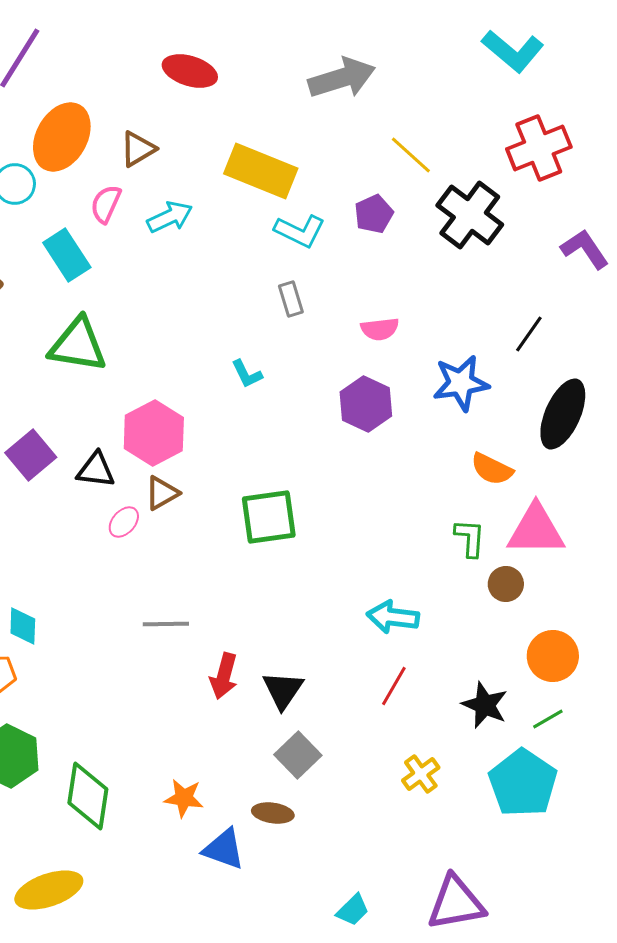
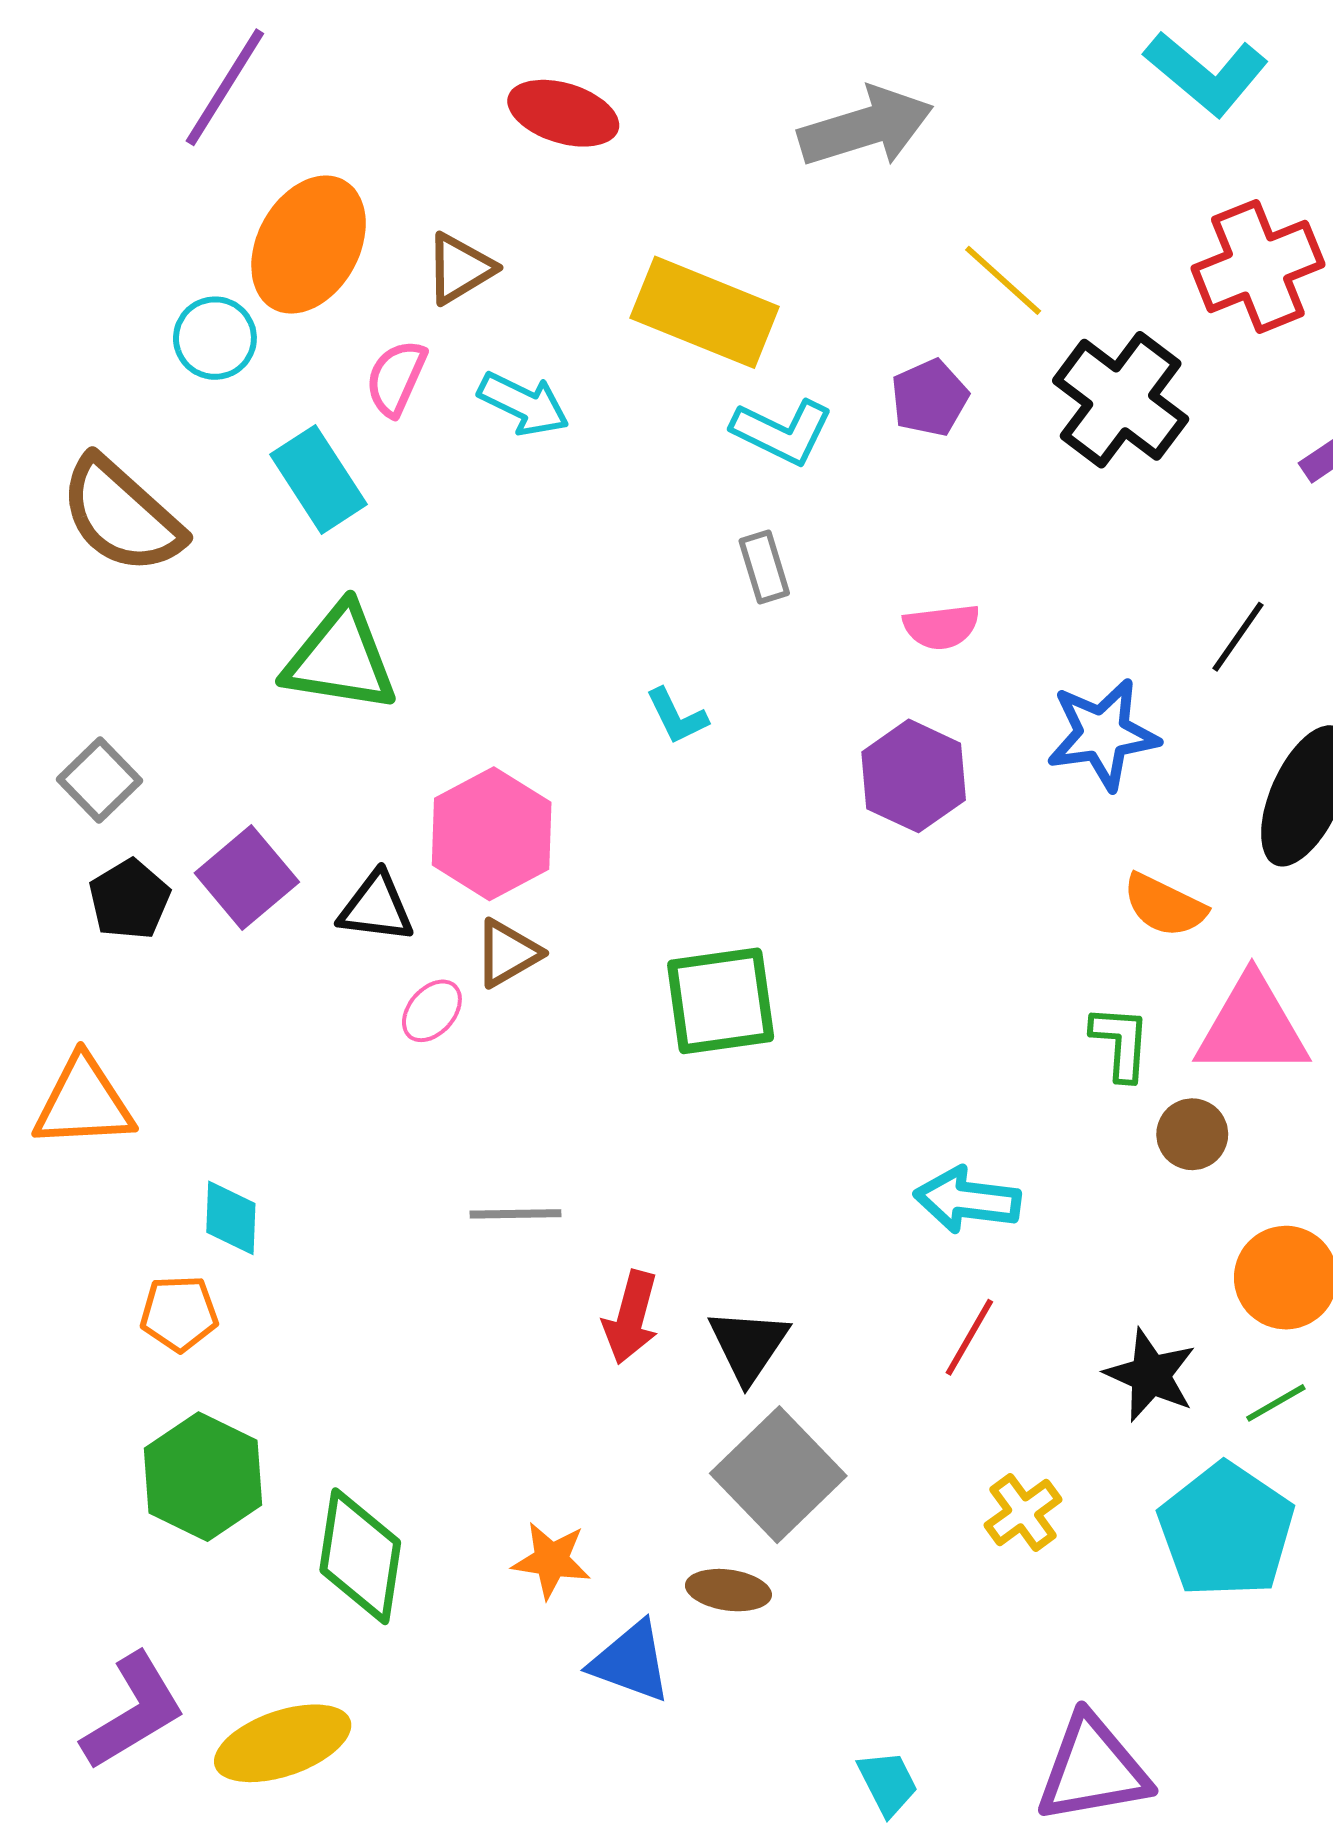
cyan arrow: (170, 217) -> (523, 404), turned 51
gray square: (298, 755) -> (778, 1475), size x1.4
cyan trapezoid: (353, 910) -> (888, 1783), turned -72

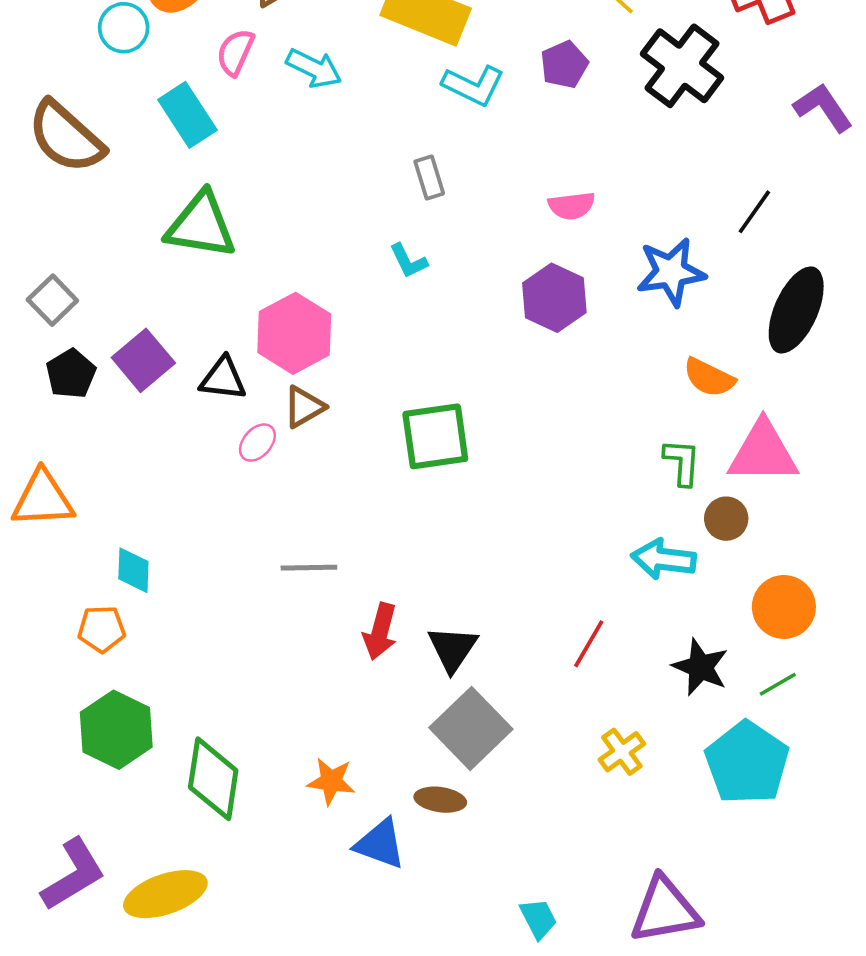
gray rectangle: (764, 567) -> (429, 177), moved
cyan arrow: (967, 1200) -> (664, 559), moved

